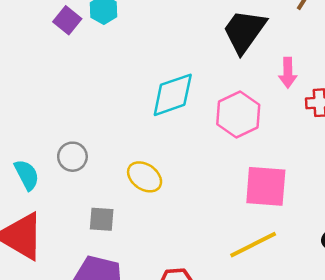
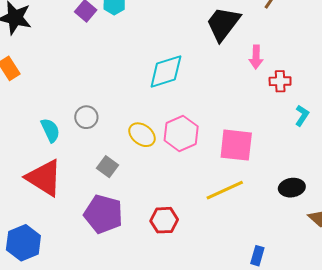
pink hexagon: (238, 115) -> (181, 133), moved
gray square: (102, 219) -> (108, 167), turned 30

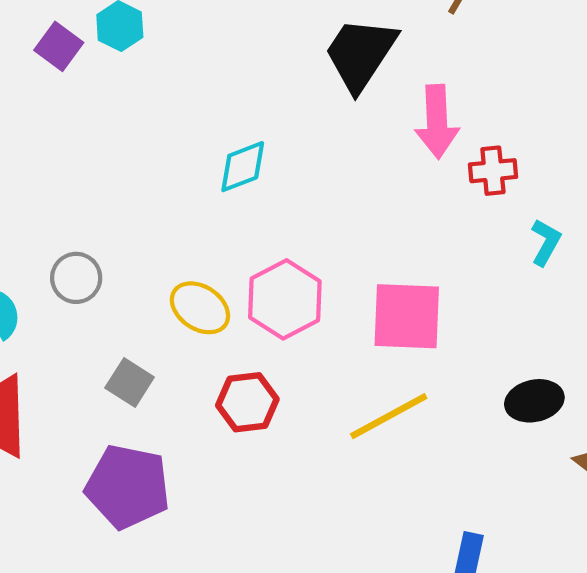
pink arrow: (256, 57) -> (437, 122), size x1.4
cyan diamond: (166, 72) -> (243, 167), size x0.7
red hexagon: (164, 220) -> (247, 402), moved

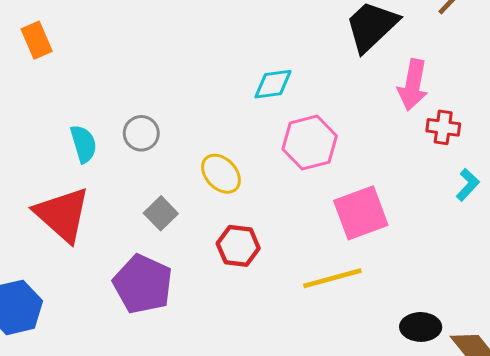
pink hexagon: (285, 299) -> (310, 143), moved
pink square: (407, 316) -> (361, 213), turned -36
black ellipse: (534, 401) -> (421, 327), moved

